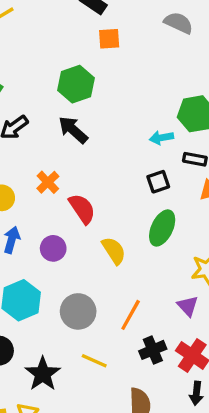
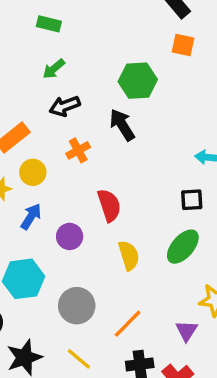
orange cross: (48, 182) -> (78, 150), moved

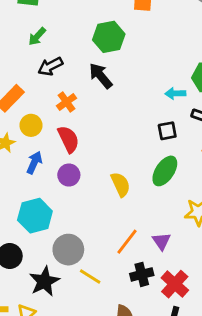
red semicircle: (109, 205) -> (68, 139), moved
gray circle: (77, 306) -> (68, 250), moved
purple triangle: (186, 331) -> (161, 241), moved

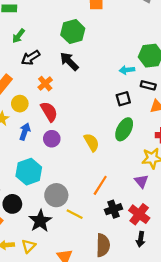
purple triangle: (161, 241) -> (141, 181), moved

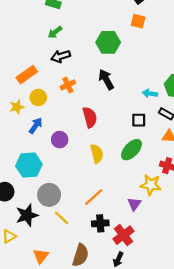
black arrow: (69, 61) -> (106, 79), moved
red semicircle: (49, 112) -> (90, 117), moved

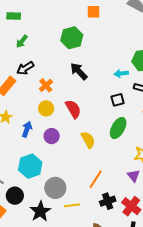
black arrow: (61, 56) -> (25, 68), moved
yellow circle: (38, 97) -> (46, 108), moved
yellow line: (62, 218) -> (72, 205), turned -35

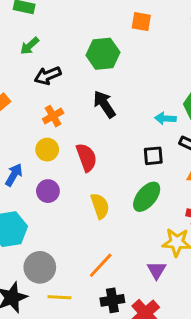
black arrow: (25, 68) -> (48, 76), moved

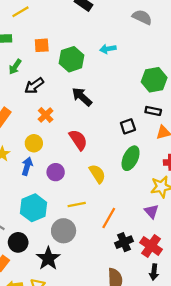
orange square: (141, 22) -> (42, 45), moved
cyan arrow: (165, 118) -> (108, 49), moved
yellow circle: (47, 150) -> (34, 143), moved
yellow line: (59, 297) -> (77, 205), moved

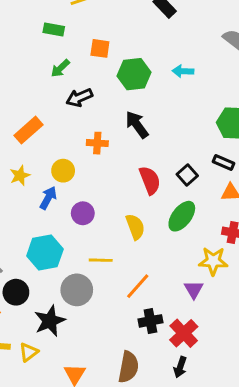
orange cross: (46, 115) -> (97, 143), moved, turned 35
black square: (128, 126) -> (187, 175), turned -35
red semicircle: (78, 140) -> (150, 180), moved

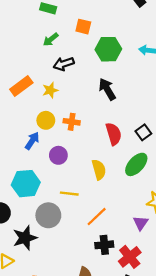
orange cross: (97, 143) -> (72, 122), moved
yellow star: (20, 175) -> (50, 90), moved

